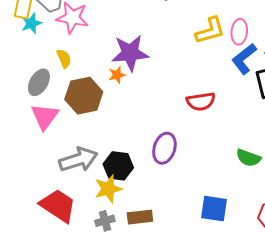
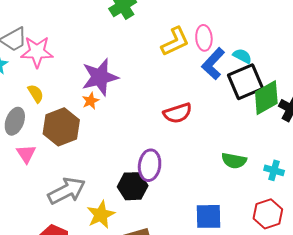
pink triangle: (45, 116) -> (26, 154), size x0.7
black hexagon: (118, 166) -> (133, 186), moved

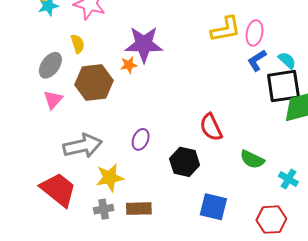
blue L-shape: (213, 64) -> (257, 60), size x0.7
red semicircle: (178, 113) -> (211, 127), moved, turned 68
purple ellipse: (150, 165) -> (141, 139), moved, size x0.7
black hexagon: (133, 186) -> (185, 162), moved

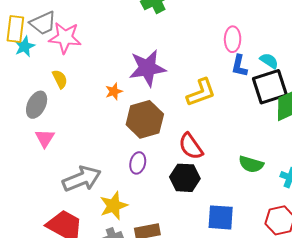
yellow L-shape: (226, 29) -> (201, 92), moved
purple star: (144, 44) -> (147, 68), moved
blue L-shape: (257, 60) -> (239, 66), turned -35
brown hexagon: (94, 83) -> (145, 119), moved
red semicircle: (211, 127) -> (191, 146), moved

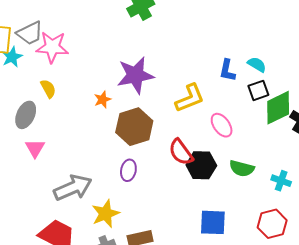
pink ellipse: (233, 39) -> (222, 125), moved, turned -35
black square: (270, 87) -> (258, 90), size x0.6
black hexagon: (185, 178) -> (201, 165), moved

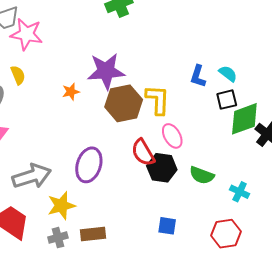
yellow L-shape: (190, 98) -> (158, 100), turned -72
pink ellipse: (222, 125) -> (172, 136), moved
brown hexagon: (134, 127) -> (124, 103), moved
purple ellipse: (128, 170) -> (89, 165), size x1.6
blue square: (213, 222) -> (167, 226), size x0.7

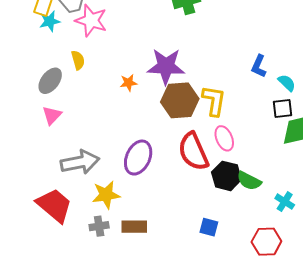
blue L-shape: (198, 76) -> (259, 66), moved
red semicircle: (143, 153) -> (193, 152), size x1.4
black hexagon: (162, 168) -> (226, 176), moved

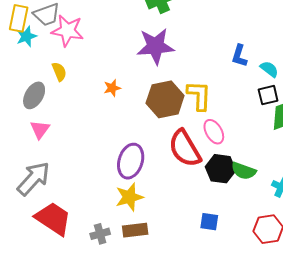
purple star: (166, 66) -> (155, 46), moved
gray arrow: (80, 162) -> (34, 178), moved, turned -30
yellow star: (106, 195) -> (129, 197), moved

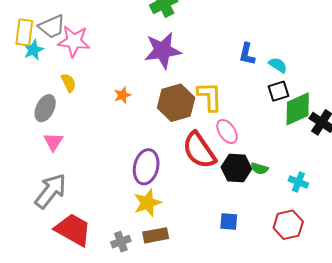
green semicircle: (244, 171) -> (259, 168), size x0.7

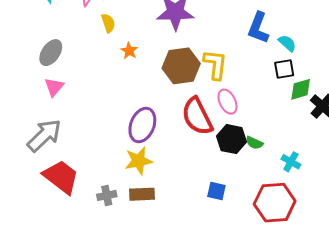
blue L-shape: (247, 54) -> (258, 28), size x1.4
yellow semicircle: (69, 83) -> (108, 23), moved
orange star: (122, 95) -> (129, 51), turned -30
green diamond: (298, 109) -> (301, 89), size x0.7
red hexagon: (288, 225) -> (275, 203), size x1.4

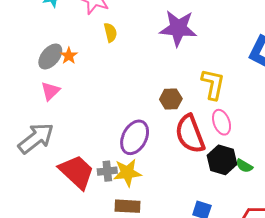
orange star: (129, 51) -> (69, 56), moved
brown hexagon: (181, 66) -> (171, 99), moved, size x0.6
red trapezoid: (61, 177) -> (77, 172), moved
gray cross: (107, 195) -> (107, 171), moved

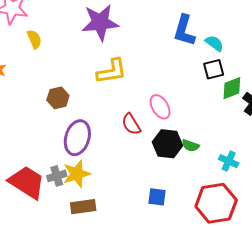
yellow L-shape: (213, 84) -> (112, 71), moved, turned 80
brown hexagon: (171, 99) -> (58, 98), moved
red semicircle: (190, 134) -> (131, 124), size x0.6

